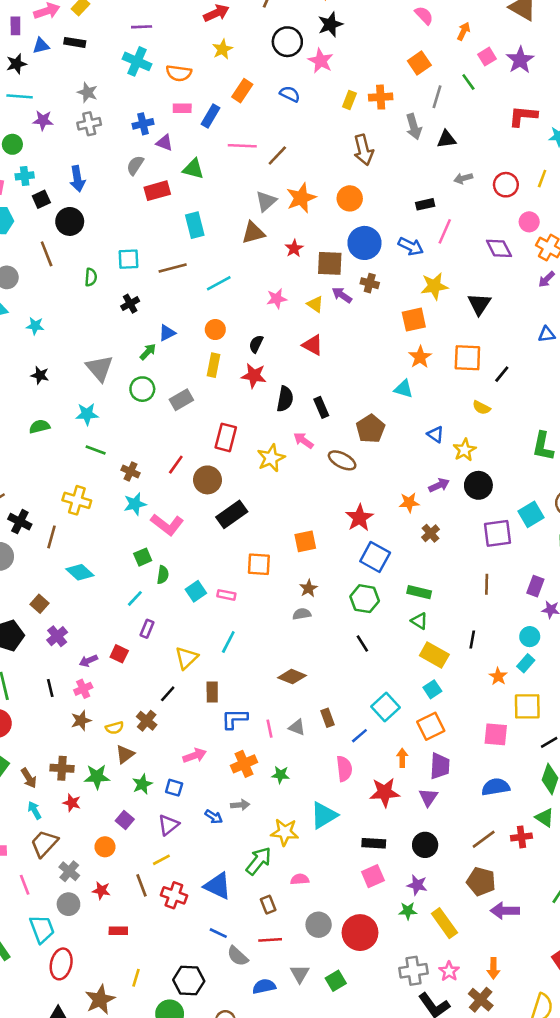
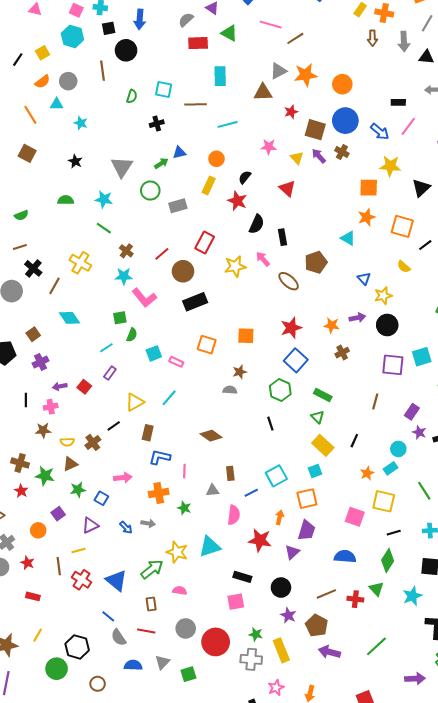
brown arrow: (363, 150) -> (373, 38), moved, size x0.7
gray triangle: (297, 727) -> (213, 490), moved, turned -40
purple star: (417, 885) -> (288, 615), moved
gray cross: (414, 971) -> (251, 659), moved

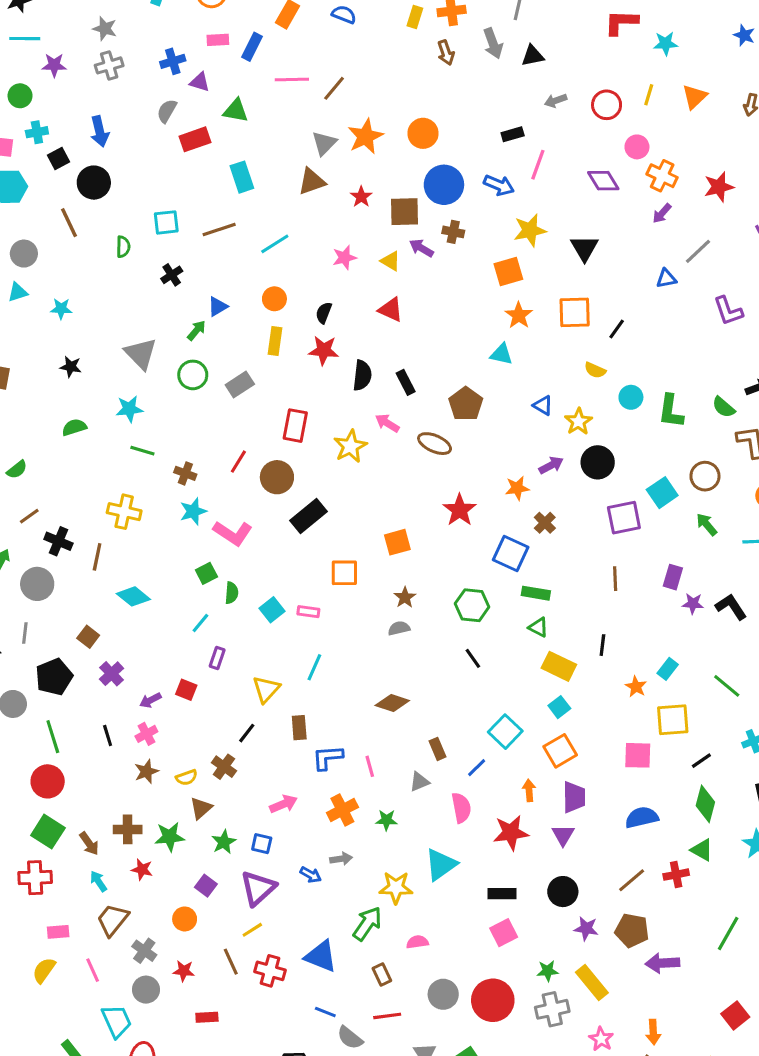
blue square: (296, 360) -> (511, 553), moved
cyan circle: (398, 449) -> (631, 397), moved
purple triangle: (90, 525) -> (258, 888), size x1.4

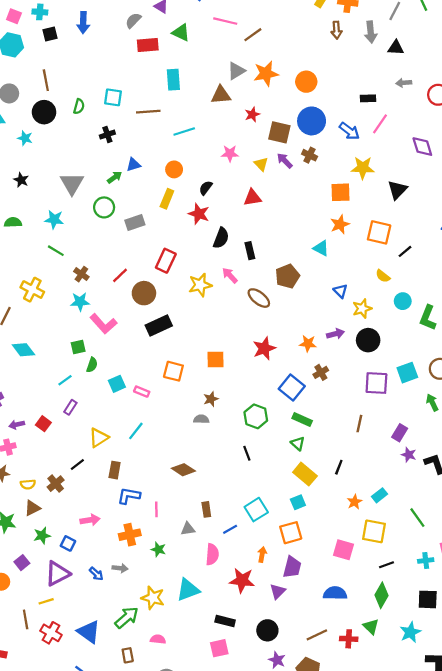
black circle: (94, 183) -> (44, 112), moved
red triangle: (391, 310) -> (252, 198), turned -48

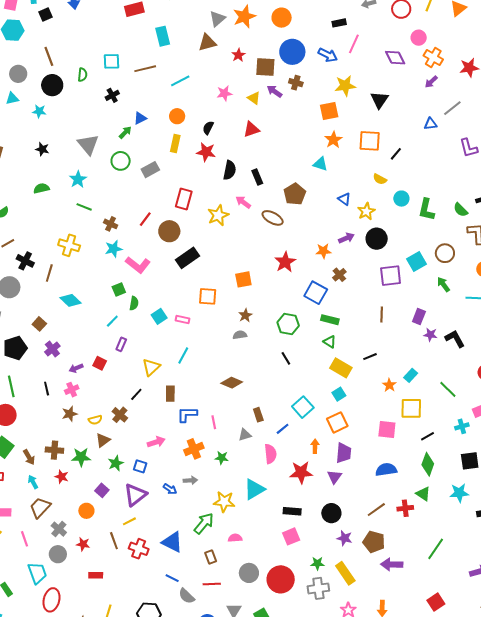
cyan star: (54, 220) -> (78, 179), turned -30
black line: (339, 467) -> (370, 357), turned 56
cyan star: (410, 632) -> (459, 493), turned 30

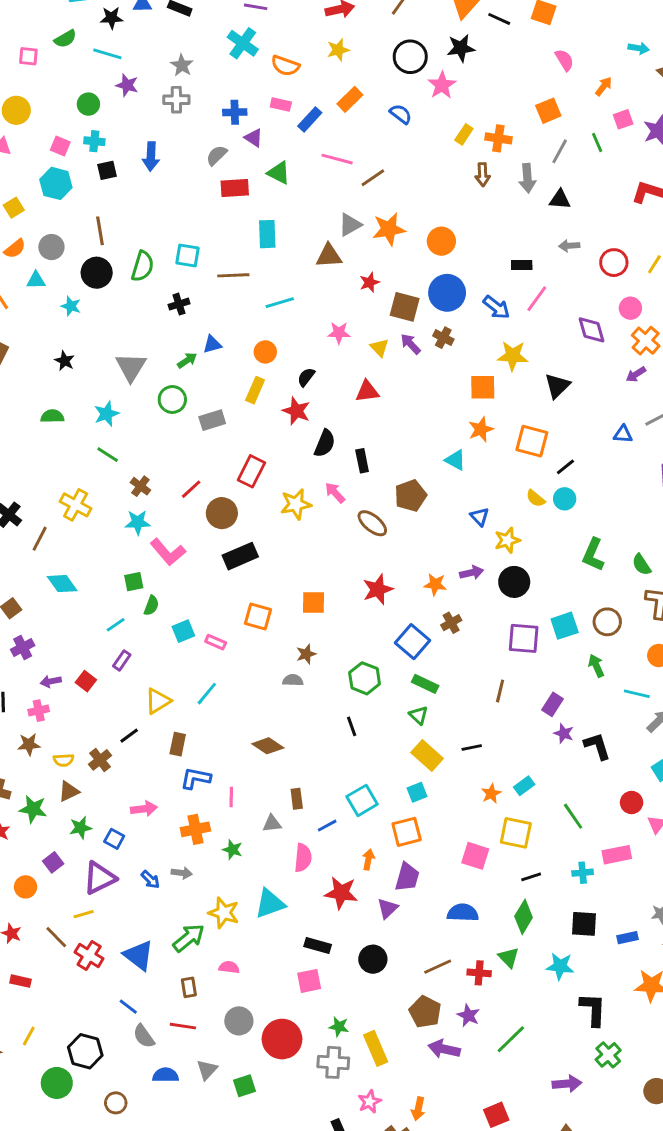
green semicircle: (82, 75) -> (143, 266), size x1.5
cyan circle: (401, 199) -> (565, 499), moved
purple star: (344, 538) -> (468, 1015), moved
brown line: (114, 541) -> (56, 937), turned -36

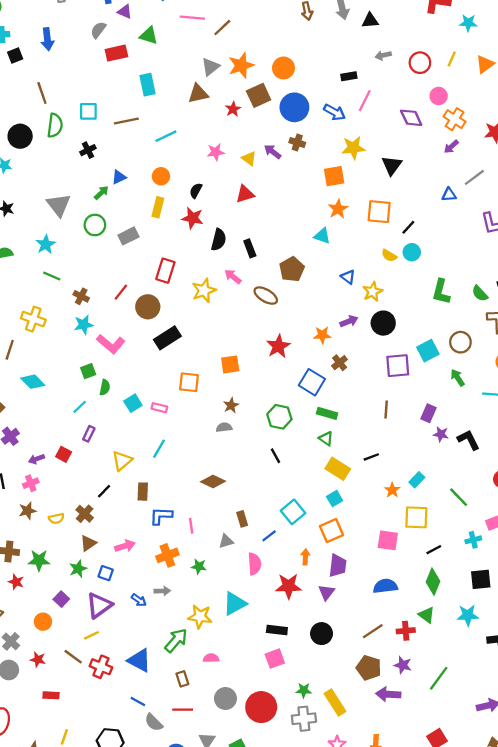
brown line: (100, 231) -> (42, 93), moved
brown square: (405, 307) -> (259, 95), moved, turned -30
brown triangle: (69, 791) -> (88, 543), moved

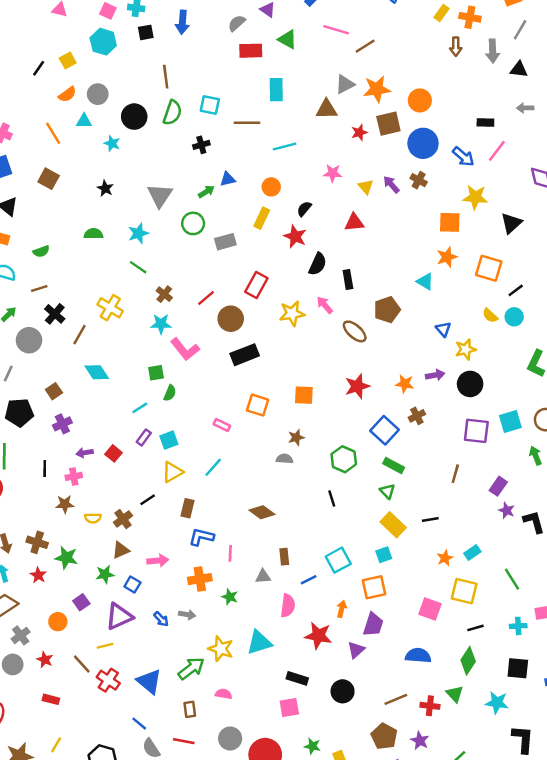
cyan square: (133, 403) -> (169, 440), moved

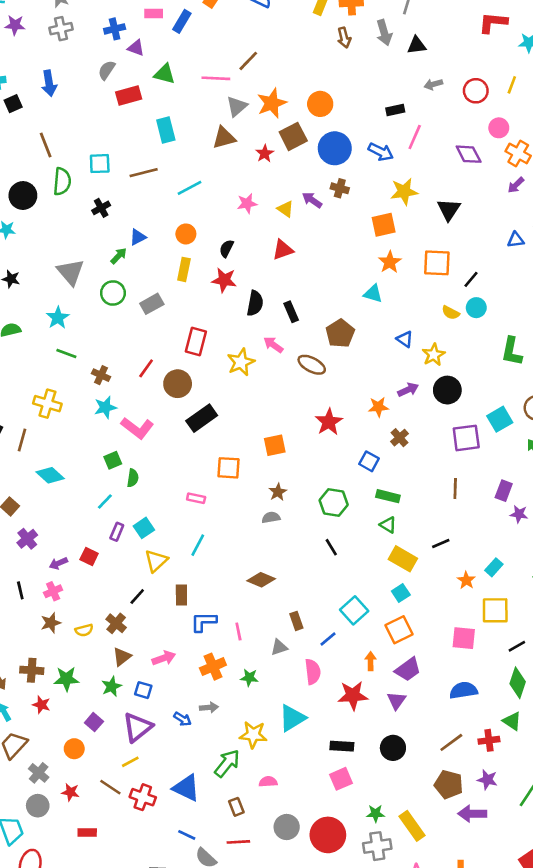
pink line: (336, 30) -> (216, 78), moved
blue square: (384, 430) -> (369, 461), size x0.7
purple trapezoid: (373, 625) -> (408, 669), turned 50

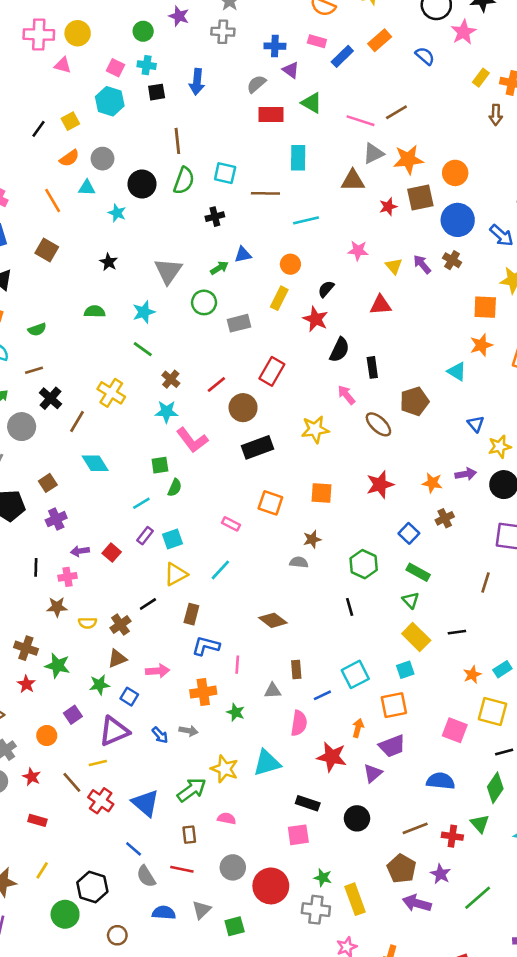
yellow star: (241, 362) -> (315, 429), moved

